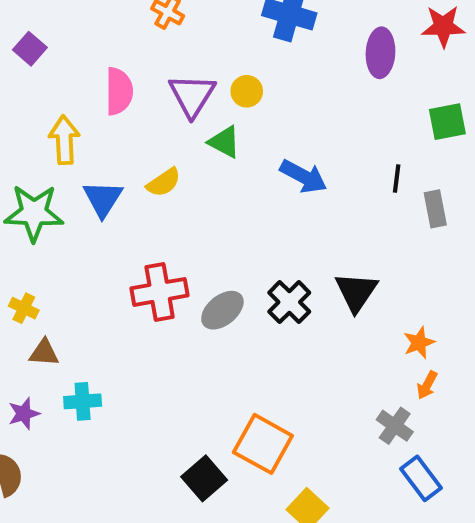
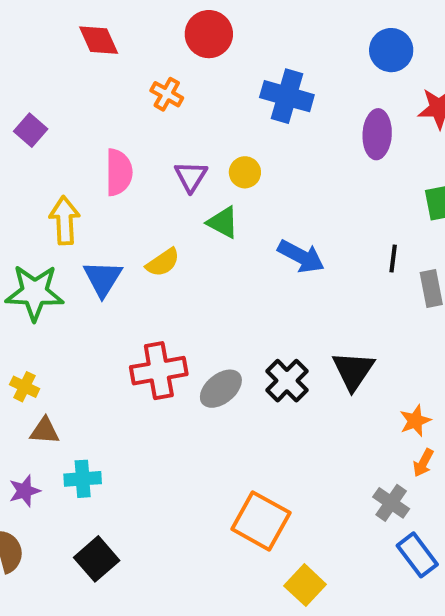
purple triangle: (192, 95) -> (191, 176), size x0.7
black square: (204, 478) -> (97, 559), moved

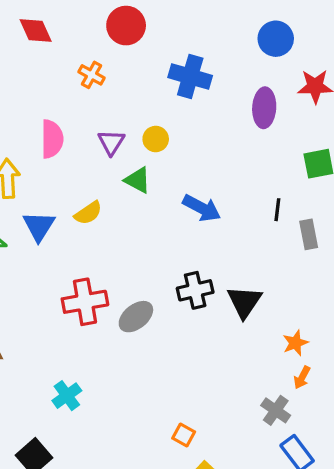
black cross: (287, 381) -> (195, 290), moved, turned 32
cyan cross: (83, 479) -> (67, 396), moved, turned -32
orange square: (261, 521) -> (184, 435), moved, size x0.5

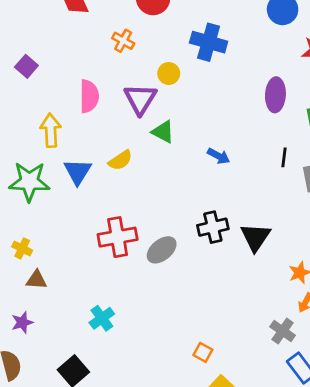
purple ellipse: (264, 108) -> (275, 95), moved
yellow circle: (156, 139) -> (169, 73), moved
purple triangle: (111, 142) -> (140, 99), size x1.4
blue arrow: (202, 208) -> (219, 156), size x0.7

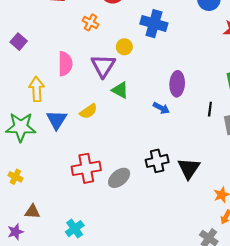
purple ellipse: (275, 95) -> (177, 84), moved
brown triangle: (36, 280) -> (32, 212), moved

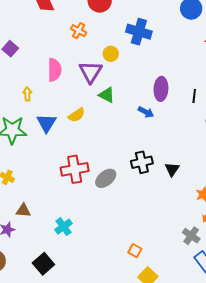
yellow arrow: (37, 89) -> (27, 94), size x0.6
black line: (210, 109) -> (194, 96), moved
black triangle: (189, 168) -> (172, 169), size x0.7

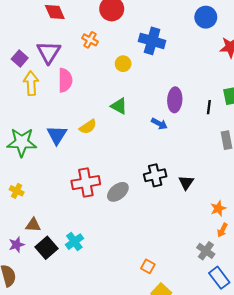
purple triangle: (91, 72) -> (49, 52), moved
yellow arrow: (27, 94) -> (31, 83), moved, size x1.6
black square: (43, 264) -> (47, 248), moved

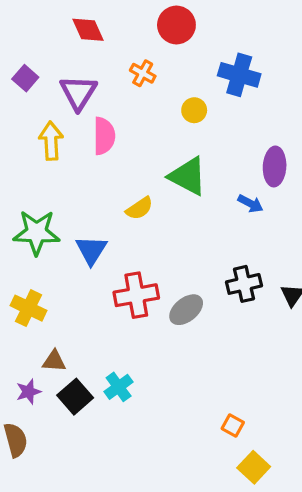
purple square: (20, 58) -> (25, 78), moved
green triangle: (119, 106) -> (188, 176), size x1.5
blue triangle: (57, 135) -> (91, 250), moved
yellow cross: (17, 191) -> (28, 308), size x1.5

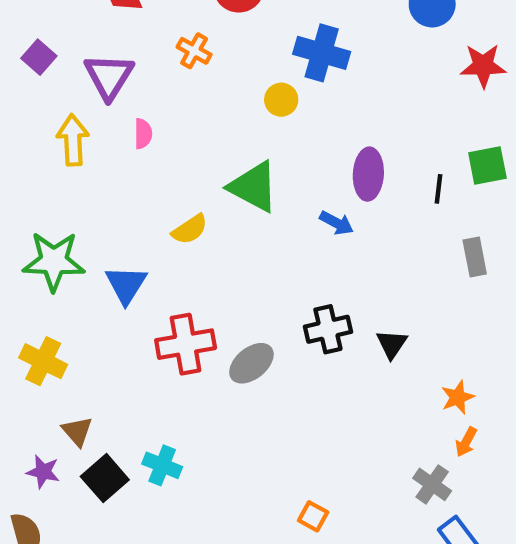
yellow circle: (194, 110) -> (281, 100), moved
pink semicircle: (104, 136) -> (143, 134), size x0.6
brown triangle: (54, 361) -> (77, 431), turned 45
cyan cross: (119, 387) -> (162, 465), turned -32
purple star: (28, 392) -> (43, 472), turned 30

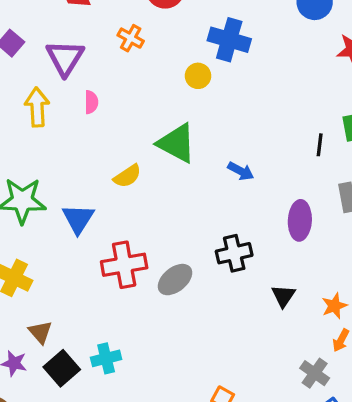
purple ellipse: (368, 174) -> (300, 220), moved
black triangle: (392, 344) -> (283, 296), moved
cyan cross: (162, 465) -> (106, 358), turned -36

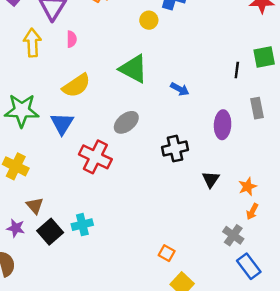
yellow semicircle: (127, 176) -> (76, 86), moved, size x1.4
red cross: (124, 265) -> (95, 157), turned 36
gray ellipse: (175, 280) -> (126, 122), moved

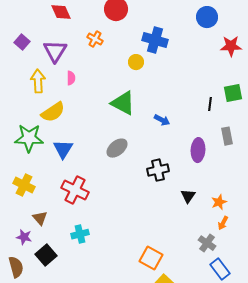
yellow semicircle: (76, 86) -> (53, 112), moved
red cross: (95, 157) -> (75, 190), moved
black square: (50, 232) -> (46, 255), moved
orange square: (167, 253) -> (151, 258), size x1.6

